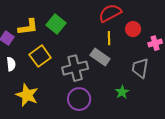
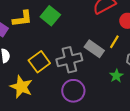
yellow line: (109, 38) -> (114, 42), moved, turned 32
yellow square: (40, 56) -> (39, 62), moved
green star: (122, 92) -> (116, 76), moved

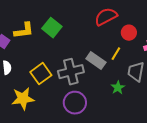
yellow star: (21, 87) -> (23, 99), turned -30

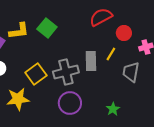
gray rectangle: (96, 61) -> (91, 61), turned 54
green star: (118, 88) -> (113, 109), moved

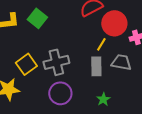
red circle: (124, 33) -> (114, 23), size x1.6
gray rectangle: (91, 61) -> (96, 66), moved
gray trapezoid: (131, 72) -> (121, 62), turned 90

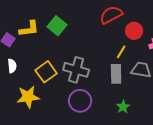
red circle: (114, 23) -> (134, 31), size x0.7
gray cross: (56, 62) -> (76, 70), turned 30

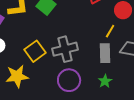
gray cross: (76, 70) -> (65, 49), turned -30
green star: (123, 107) -> (105, 81), moved

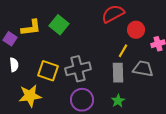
yellow square: (35, 51) -> (48, 71), turned -35

